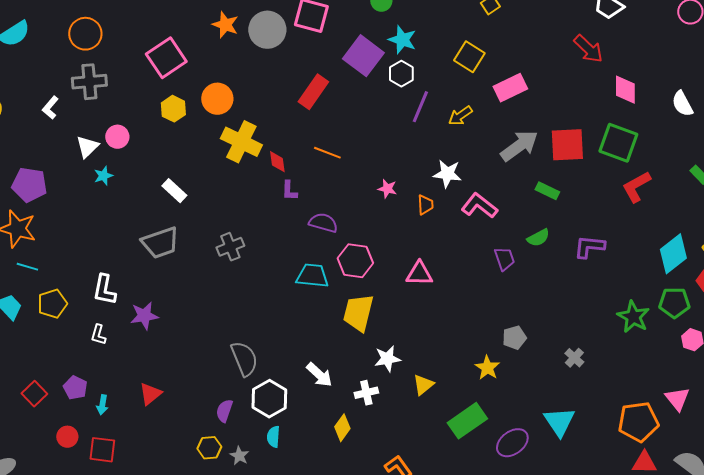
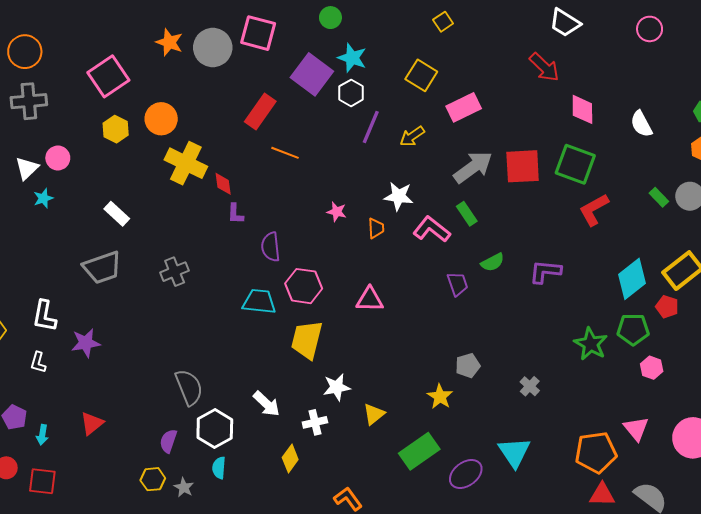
orange line: (327, 153) -> (285, 153), moved
green rectangle: (547, 191) -> (467, 214), moved, turned 30
purple semicircle: (323, 223) -> (271, 247), turned -112

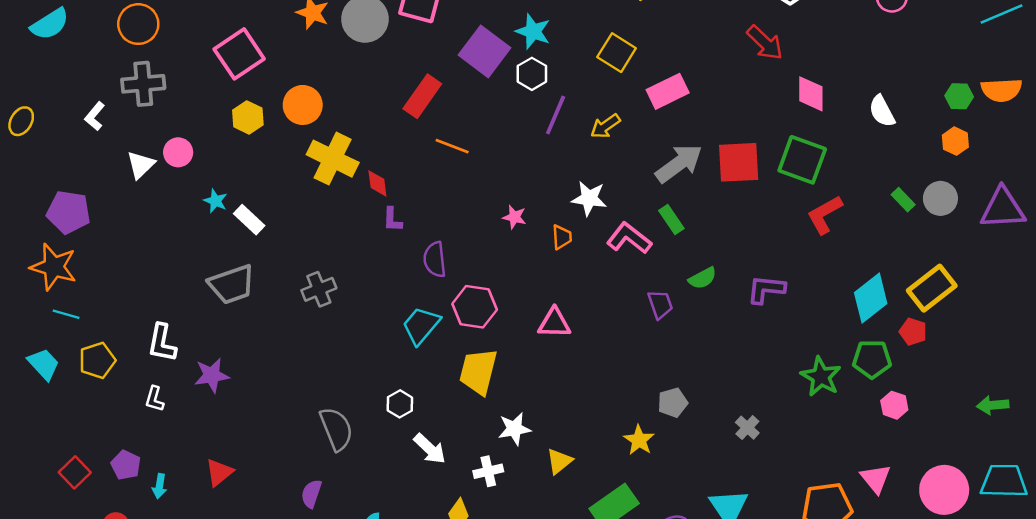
cyan star: (43, 198) -> (215, 201), moved, turned -30
cyan trapezoid: (259, 302) -> (421, 325), turned -56
white hexagon: (215, 429) -> (400, 404), moved, size x0.6

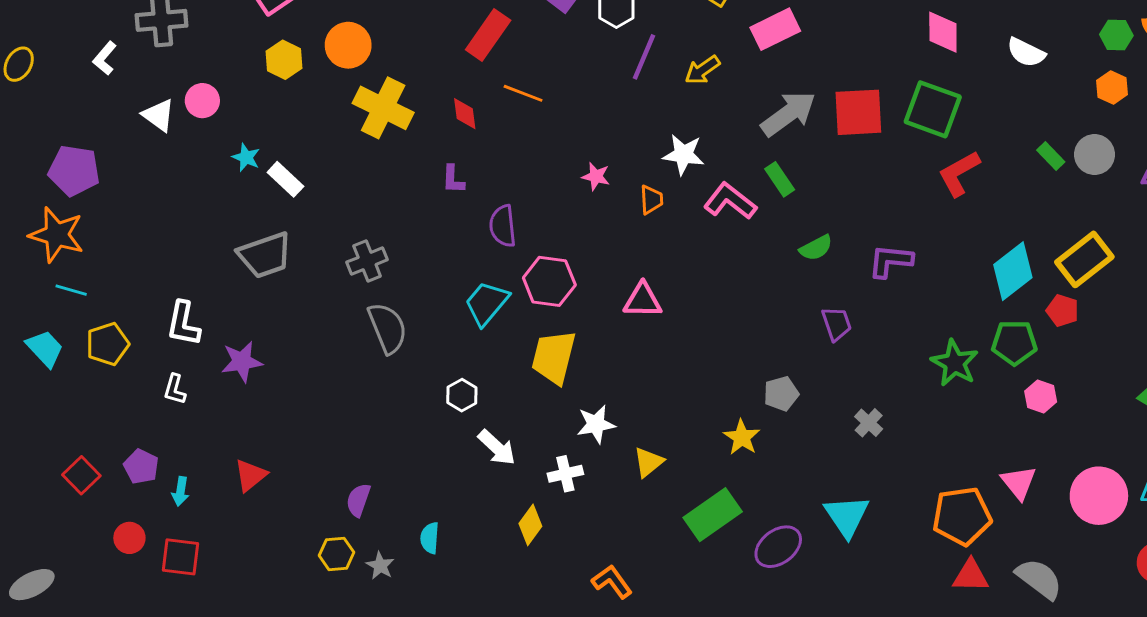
white semicircle: (882, 111) -> (1026, 52), turned -36
white triangle: (141, 165) -> (159, 115), turned -40
red diamond: (377, 183) -> (465, 114), moved
purple trapezoid: (660, 304) -> (837, 324), moved
gray semicircle: (336, 429) -> (387, 328), moved

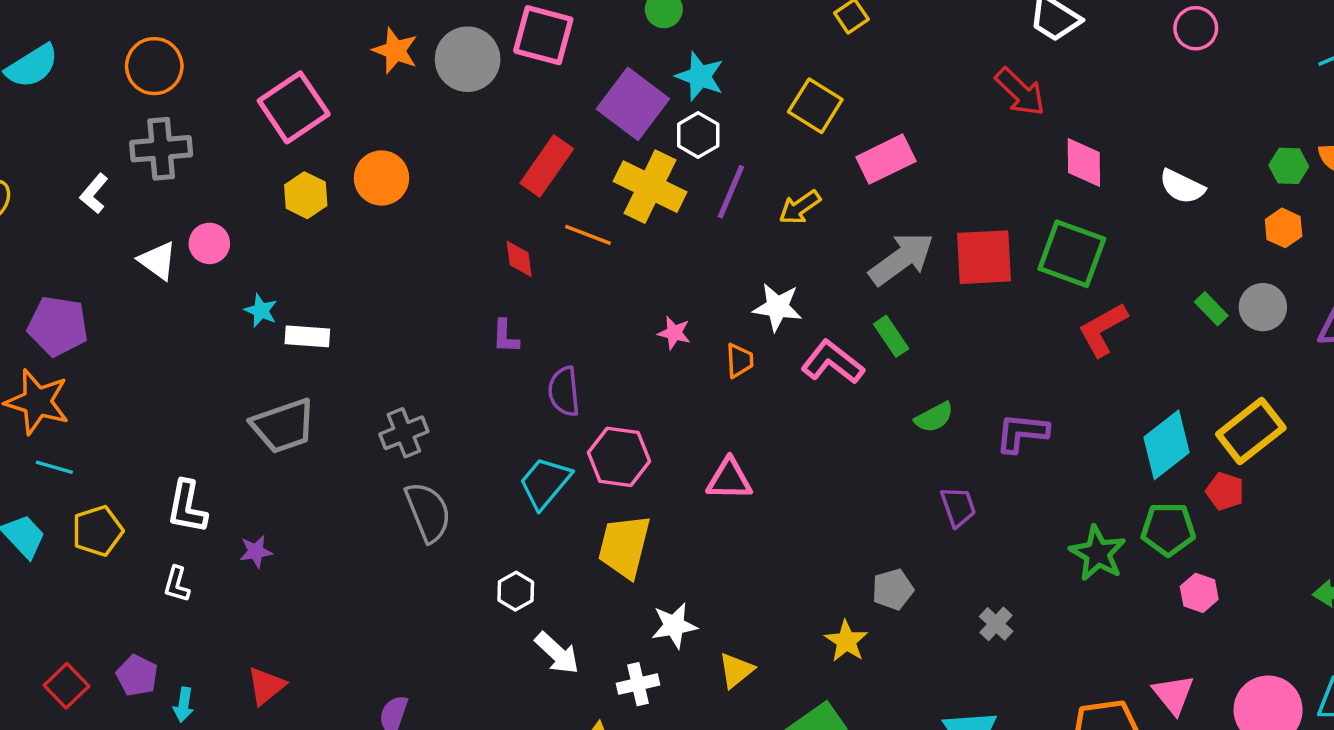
yellow cross: (383, 108) -> (650, 187), moved
white rectangle: (285, 179) -> (307, 336), turned -39
purple star: (242, 362) -> (256, 552), size x0.7

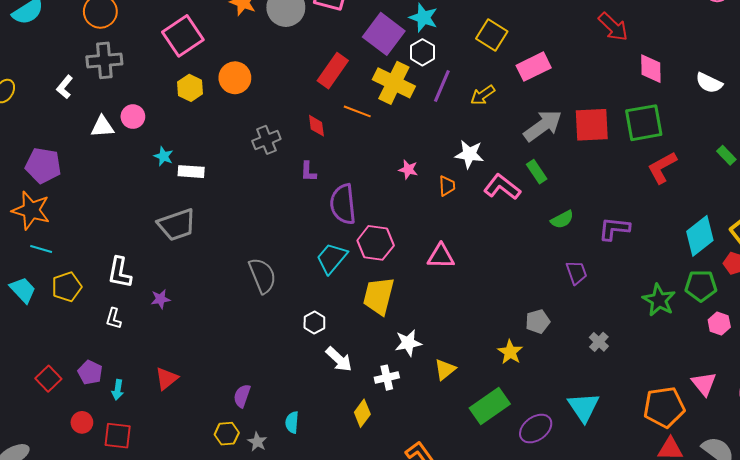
green square: (1072, 254) -> (644, 123), turned -30
white triangle: (158, 261) -> (102, 127), turned -40
purple semicircle: (564, 391) -> (343, 204), size x1.4
gray cross: (404, 433) -> (266, 140), moved

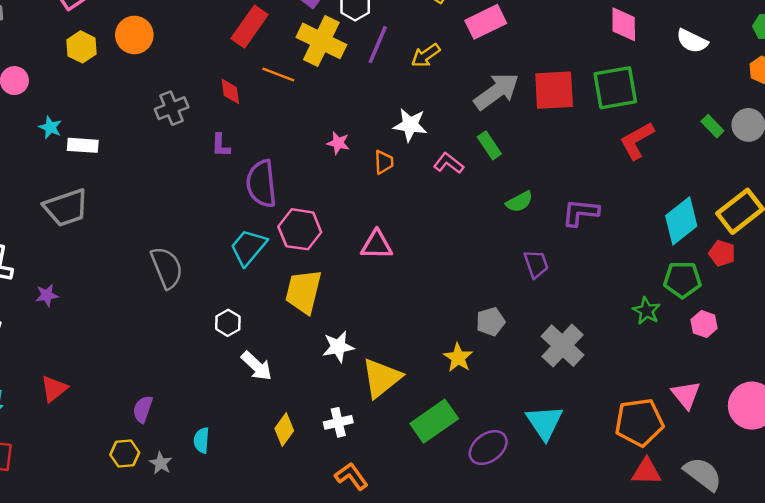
pink L-shape: (502, 187) -> (449, 163), size x0.7
green star: (659, 300) -> (646, 311), moved, size x0.7
gray cross: (599, 342) -> (562, 346), size x1.8
yellow triangle: (445, 369) -> (381, 378), size x1.6
white cross: (387, 378) -> (338, 422), moved

